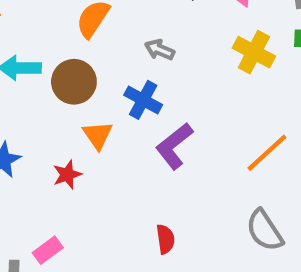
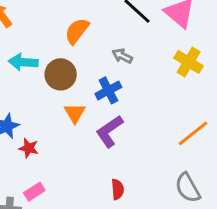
blue cross: (143, 100) -> (108, 90), turned 30
purple L-shape: (174, 146) -> (110, 131), moved
red star: (67, 175) -> (29, 148), moved, turned 30

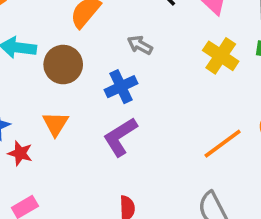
orange triangle: (75, 113) -> (55, 124), moved

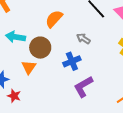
orange triangle: (55, 124) -> (29, 67), moved
purple L-shape: (120, 137) -> (83, 87), moved

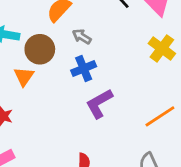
gray arrow: (83, 39) -> (82, 37), moved

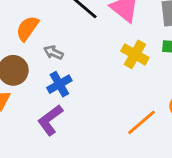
purple L-shape: (99, 104) -> (50, 120), moved

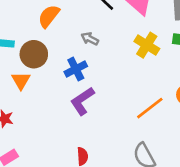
gray arrow: (54, 52) -> (90, 39), moved
purple L-shape: (50, 120) -> (82, 101), moved

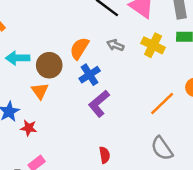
orange semicircle: (49, 16) -> (79, 48), moved
gray arrow: (90, 39) -> (115, 45), moved

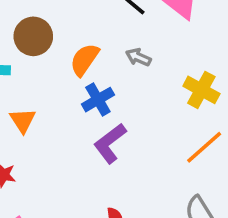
yellow cross: (153, 45) -> (201, 90), moved
brown circle: (49, 65) -> (33, 36), moved

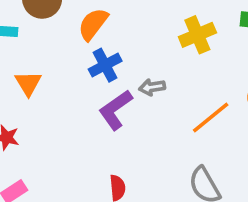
gray arrow: (138, 57) -> (152, 87), moved, turned -35
yellow cross: (201, 90) -> (197, 35), moved, turned 36

